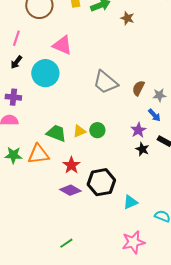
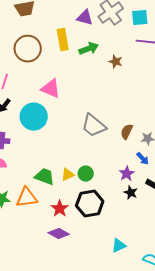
black hexagon: (101, 182) -> (90, 204), moved

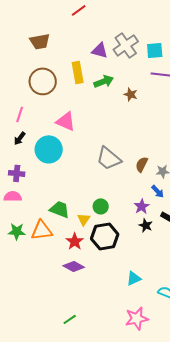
yellow triangle: (68, 175) -> (84, 219), moved, turned -32

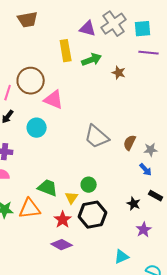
brown circle: (43, 81) -> (31, 81), moved
cyan circle: (49, 149) -> (37, 128), size x0.7
purple star: (142, 206) -> (144, 230), moved

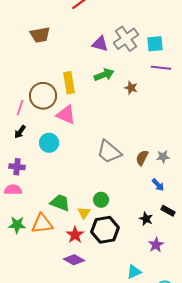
yellow rectangle: (66, 51) -> (69, 83), moved
gray star: (151, 150) -> (163, 157), moved

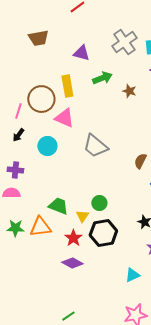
purple triangle: (100, 44) -> (81, 53), moved
gray trapezoid: (109, 152) -> (95, 146), moved

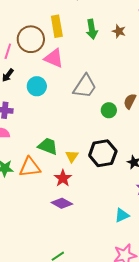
green arrow: (102, 78) -> (92, 29), moved, turned 102
gray trapezoid: (95, 146) -> (85, 86), turned -96
green circle: (99, 203) -> (109, 110), moved
black hexagon: (103, 233) -> (103, 153), moved

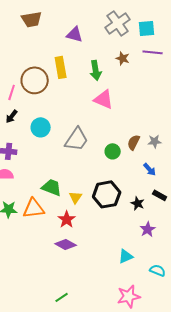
brown star: (119, 31) -> (123, 58), moved
pink triangle: (54, 58) -> (104, 99), moved
gray trapezoid: (85, 86) -> (77, 139), moved

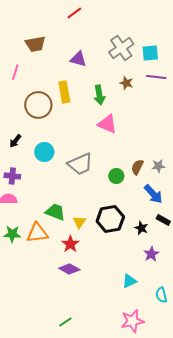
pink line: (12, 92) -> (15, 72), moved
gray trapezoid: (77, 139) -> (80, 164), turned 32
blue arrow: (150, 169) -> (153, 194), size x1.5
cyan semicircle: (158, 270) -> (161, 295), turned -126

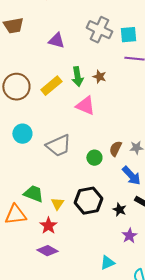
gray cross: (121, 48) -> (99, 30), turned -30
brown star: (126, 83) -> (99, 77), moved
yellow rectangle: (64, 92) -> (51, 86), moved, turned 60

